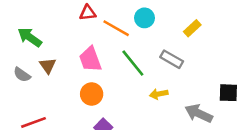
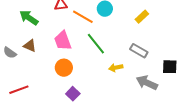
green arrow: (30, 37) -> (29, 18), moved
gray rectangle: (172, 59) -> (139, 51), moved
brown triangle: (48, 66) -> (30, 46), turned -32

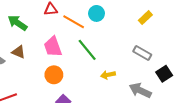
yellow rectangle: (142, 17) -> (145, 18), moved
gray rectangle: (139, 51) -> (142, 53), moved
black square: (170, 67) -> (164, 74), turned -35

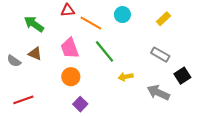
cyan circle: (97, 13) -> (122, 15), moved

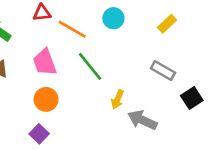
yellow arrow: (126, 77) -> (118, 99), turned -56
gray arrow: (158, 92) -> (142, 120), moved
purple square: (80, 104) -> (39, 134), moved

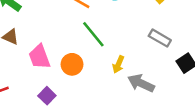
pink trapezoid: (45, 62) -> (39, 57), moved
orange circle: (46, 99) -> (72, 64), moved

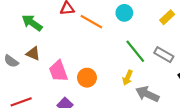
green line: (93, 34) -> (135, 51), moved

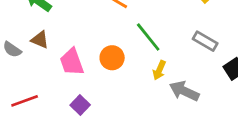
green line: (135, 51) -> (148, 37), moved
orange circle: (87, 78) -> (112, 58), moved

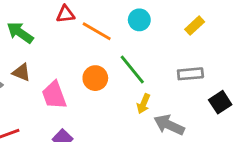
gray rectangle: (205, 41) -> (190, 74), turned -35
orange circle: (112, 58) -> (95, 78), moved

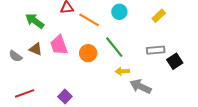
pink trapezoid: (54, 95) -> (59, 45), moved
black square: (220, 102) -> (175, 61), moved
yellow arrow: (144, 104) -> (122, 71), turned 64

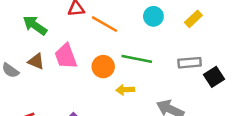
cyan circle: (119, 12) -> (153, 16), moved
green line: (114, 47) -> (137, 59), turned -40
yellow arrow: (122, 71) -> (125, 90), moved

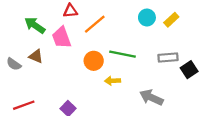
cyan circle: (153, 16) -> (147, 17), moved
orange line: (104, 24) -> (95, 24), turned -70
pink trapezoid: (66, 56) -> (61, 37), moved

